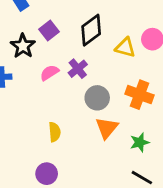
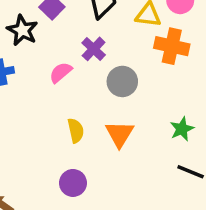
pink semicircle: (49, 73) -> (61, 72), moved
orange cross: (139, 95) -> (172, 46), moved
orange triangle: (107, 128) -> (120, 134), moved

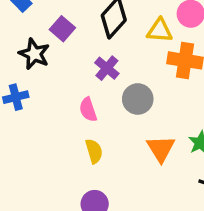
pink semicircle: (61, 72) -> (88, 110), moved, turned -65
orange triangle: (120, 134) -> (161, 149), moved

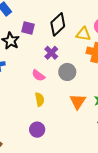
purple square: (62, 29) -> (28, 28), turned -32
pink semicircle: (88, 110) -> (38, 75), turned -40

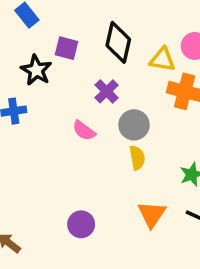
black diamond: (58, 24) -> (118, 42), turned -35
yellow semicircle: (40, 99) -> (137, 158), moved
orange triangle: (78, 101) -> (152, 214), moved

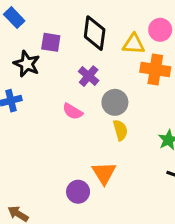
orange triangle: (152, 214) -> (104, 173), moved

